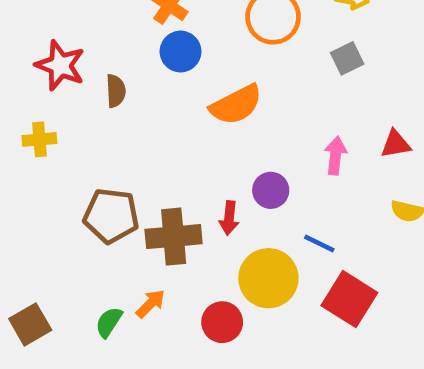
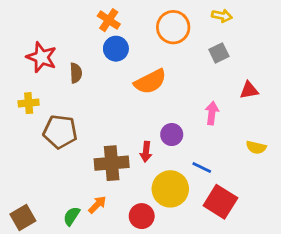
red triangle: (396, 144) -> (249, 90), moved
brown pentagon: (111, 216) -> (60, 132), moved

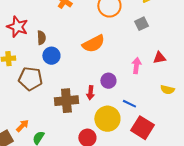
blue circle: (116, 49) -> (51, 56), moved
red triangle: (249, 90) -> (159, 58), moved
orange arrow: (97, 205) -> (22, 126), moved

